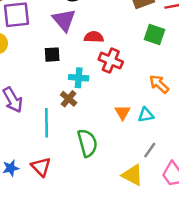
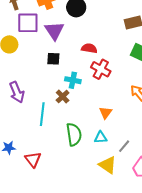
purple triangle: (64, 20) -> (54, 31), moved
cyan triangle: (146, 115) -> (101, 137), moved
red triangle: (41, 167) -> (33, 160), moved

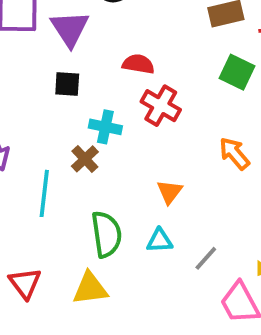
yellow triangle: (108, 165) -> (90, 289), moved, turned -42

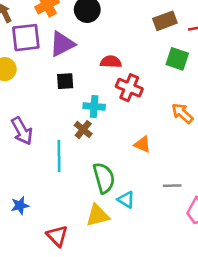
purple triangle: (70, 29) -> (62, 44), turned 44
orange triangle: (170, 192) -> (142, 144), turned -36
cyan triangle: (160, 241) -> (126, 200), moved, turned 42
gray line: (206, 258) -> (172, 186), turned 54
red triangle: (25, 283) -> (57, 236), moved

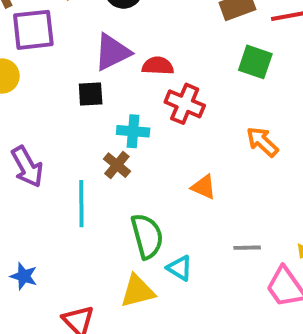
purple triangle: (62, 44) -> (112, 52), moved
blue star: (20, 206) -> (24, 276), turned 30

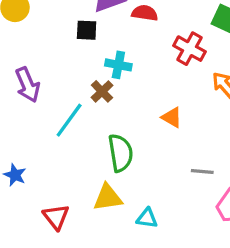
red cross: (185, 104) -> (189, 49), moved
cyan line: (81, 204) -> (69, 120), turned 30
cyan triangle: (180, 268) -> (147, 218), moved, turned -30

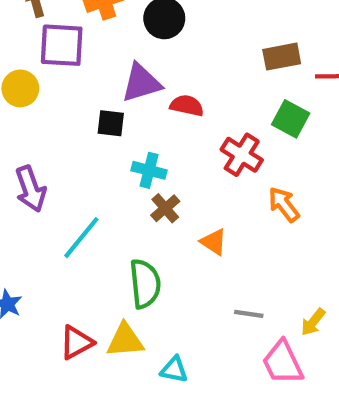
brown cross: (102, 91) -> (165, 208), moved
red triangle: (56, 217) -> (76, 342), moved, turned 36

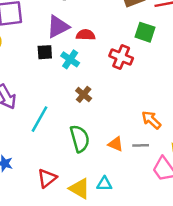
cyan cross: (149, 170) -> (70, 59), moved, turned 30
orange arrow: (284, 204) -> (151, 120), moved
orange triangle: (214, 242) -> (116, 144), moved
yellow triangle: (125, 340) -> (80, 189), moved, turned 45

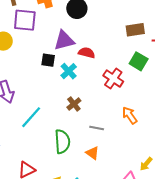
orange arrow: (151, 120) -> (130, 115), moved
gray line: (141, 145) -> (97, 128), moved

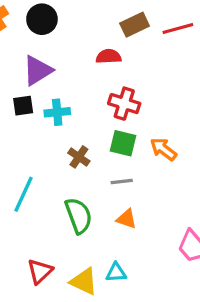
red semicircle: (87, 53) -> (109, 56), moved
green square: (139, 61) -> (123, 143), moved
cyan cross: (69, 71) -> (57, 112), turned -35

